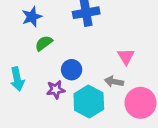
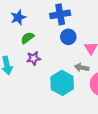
blue circle: (72, 70) -> (68, 37), moved
purple star: (56, 90) -> (34, 58), moved

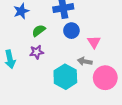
green semicircle: (27, 38) -> (39, 31), moved

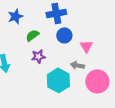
purple star: (37, 52) -> (38, 56), moved

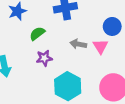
blue circle: (64, 35) -> (112, 26), moved
gray arrow: (77, 65) -> (78, 44), moved

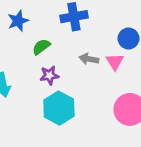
cyan hexagon: (68, 86) -> (59, 108), moved

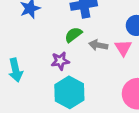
green semicircle: (41, 47) -> (73, 35), moved

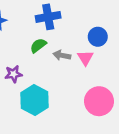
purple star: (60, 61) -> (13, 74), moved

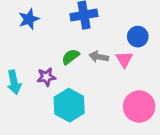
green semicircle: (38, 45) -> (71, 57), moved

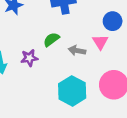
gray arrow: (99, 57) -> (77, 51), moved
cyan hexagon: (69, 105) -> (72, 91), moved

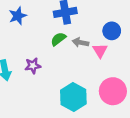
green semicircle: (51, 40) -> (58, 39), moved
gray arrow: (77, 51) -> (80, 42), moved

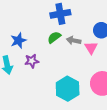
blue star: (18, 16) -> (18, 40), moved

